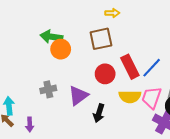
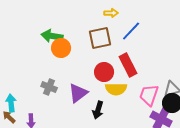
blue line: (152, 68) -> (131, 31), moved
gray cross: (48, 89) -> (49, 87), turned 35
yellow semicircle: (130, 97) -> (116, 89), moved

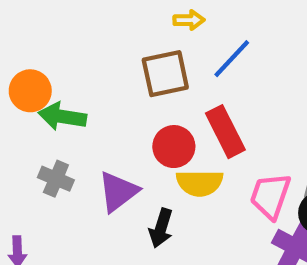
green arrow: (52, 36) -> (62, 117), moved
orange circle: (61, 48) -> (30, 91), moved

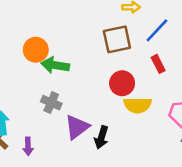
red rectangle: (225, 132) -> (158, 64), moved, size x0.6
purple triangle: (118, 192) -> (77, 127), moved
black arrow: (161, 228) -> (101, 137), moved

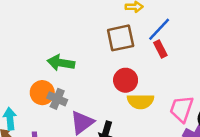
orange circle: (36, 50) -> (42, 93), moved
red rectangle: (158, 64) -> (160, 49), moved

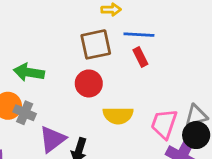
blue line: (159, 29) -> (139, 35), turned 50
red circle: (126, 80) -> (89, 83), moved

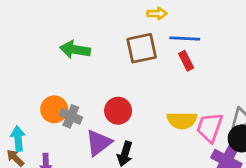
green arrow: (29, 72) -> (75, 50), moved
red circle: (89, 83) -> (118, 111), moved
yellow semicircle: (118, 116) -> (182, 120), moved

